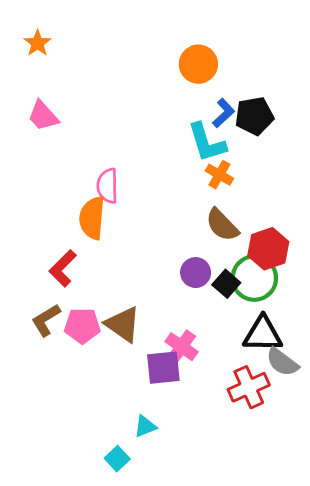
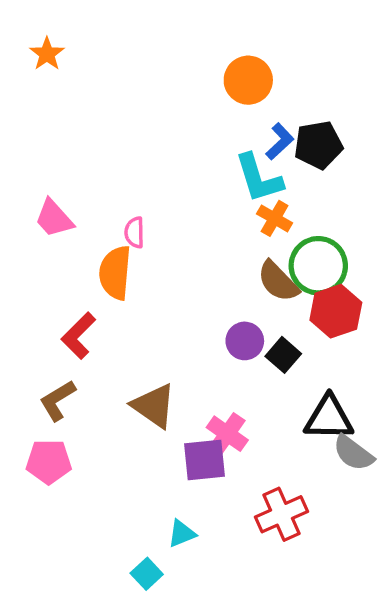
pink trapezoid: (43, 116) -> (54, 218), moved
pink semicircle: (107, 186) -> (134, 232), size x0.7
green circle: (254, 278) -> (318, 266), moved
pink pentagon: (82, 326) -> (49, 462), moved
red cross: (249, 387) -> (282, 514), moved

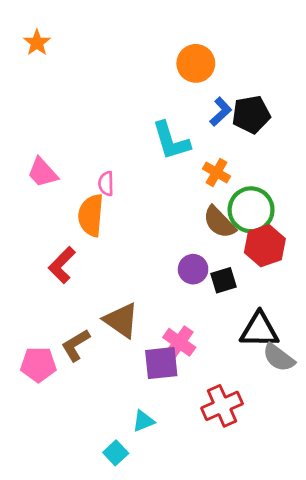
cyan L-shape: (259, 178) -> (171, 141), moved
black square: (283, 355) -> (223, 280), turned 32
brown L-shape: (57, 400) -> (76, 345), moved

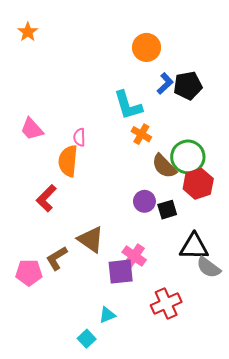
orange cross: (217, 172) -> (141, 134), moved

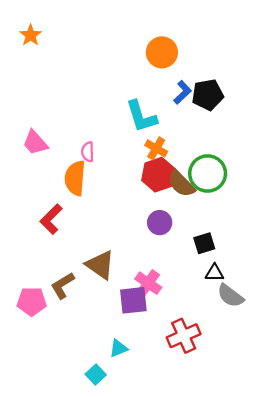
red hexagon: (198, 184) -> (158, 175), moved
black square: (167, 210) -> (204, 243), moved
black triangle: (194, 247) -> (214, 273), size x0.6

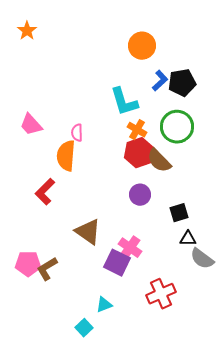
green circle: (208, 173) -> (177, 127), moved
brown L-shape: (63, 285) -> (47, 269), moved
purple square: (133, 300) -> (117, 263), turned 32

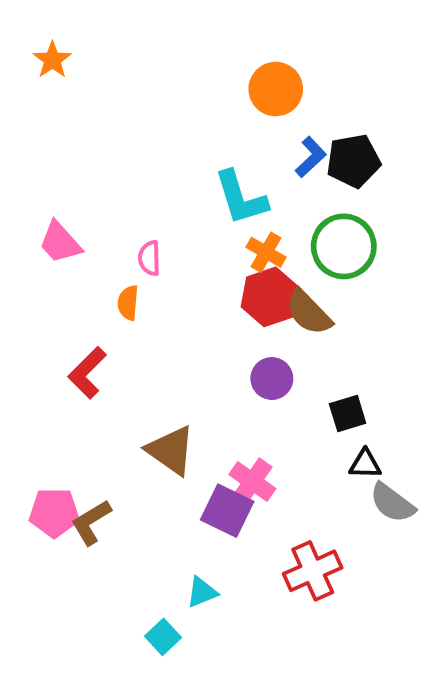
orange semicircle: (66, 156) -> (128, 303), size x0.6

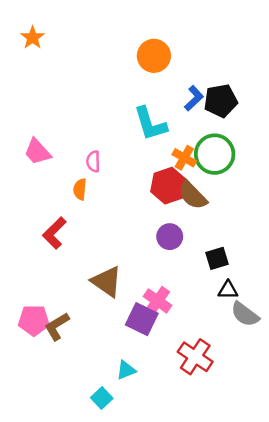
orange circle: (276, 89) -> (154, 56), moved
orange cross: (266, 252) -> (184, 158), moved
red cross: (313, 571) -> (195, 357), turned -32

